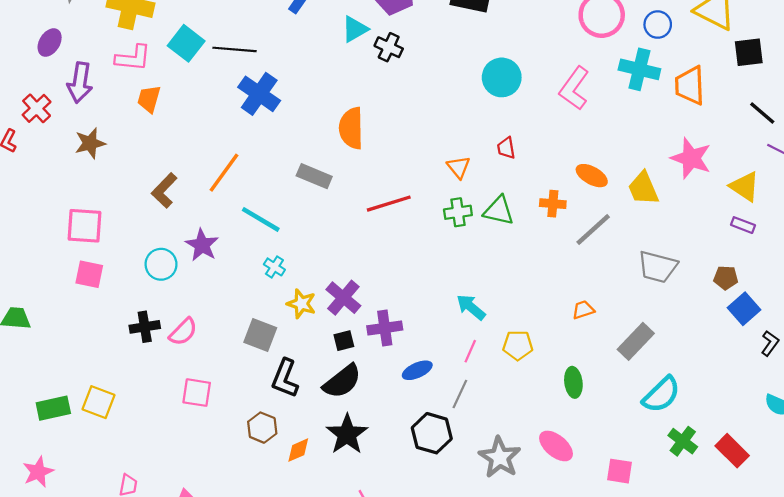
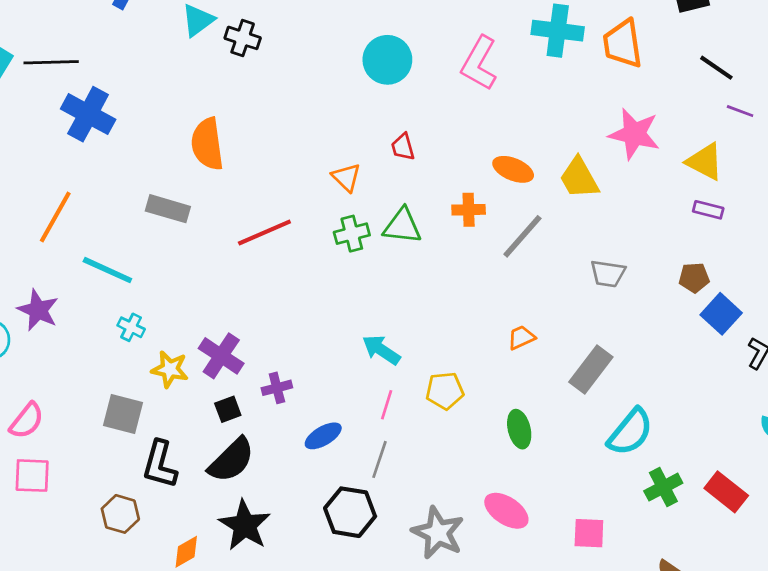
gray trapezoid: (658, 267) -> (608, 274), size x0.7
purple cross: (385, 328) -> (277, 388), size x0.7
pink square: (197, 393) -> (32, 476), moved
brown hexagon: (262, 428) -> (120, 514), moved
green cross: (683, 441) -> (663, 487), turned 32

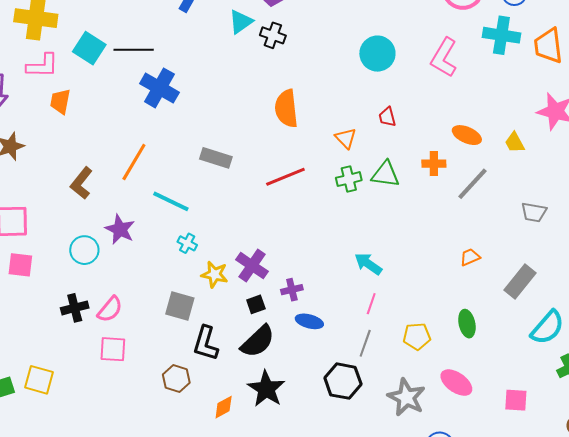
orange semicircle: (207, 144) -> (286, 109), moved
yellow trapezoid: (579, 178) -> (515, 142), size x0.7
yellow pentagon: (445, 391) -> (417, 336), moved
blue ellipse: (323, 436) -> (309, 321), moved, turned 44

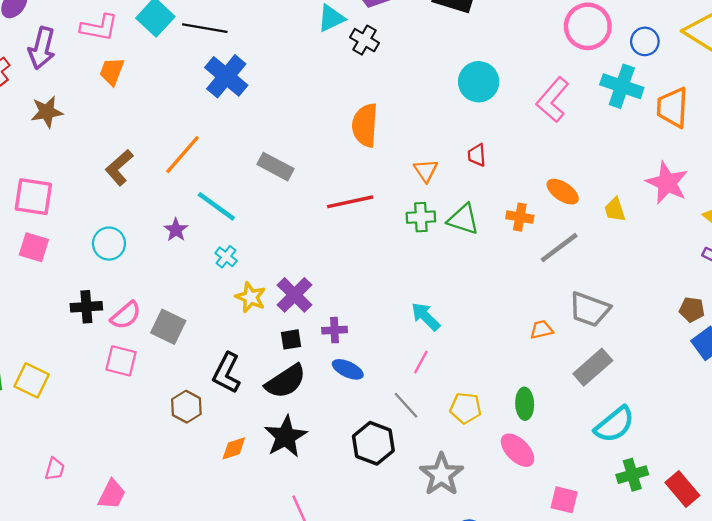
gray trapezoid: (534, 212) -> (590, 309), moved, size x1.4
purple star: (120, 229) -> (176, 230), moved, size x0.7
gray square: (180, 306) -> (168, 327), moved
gray line: (365, 343) -> (406, 405), turned -72
pink ellipse: (456, 383) -> (518, 450), moved

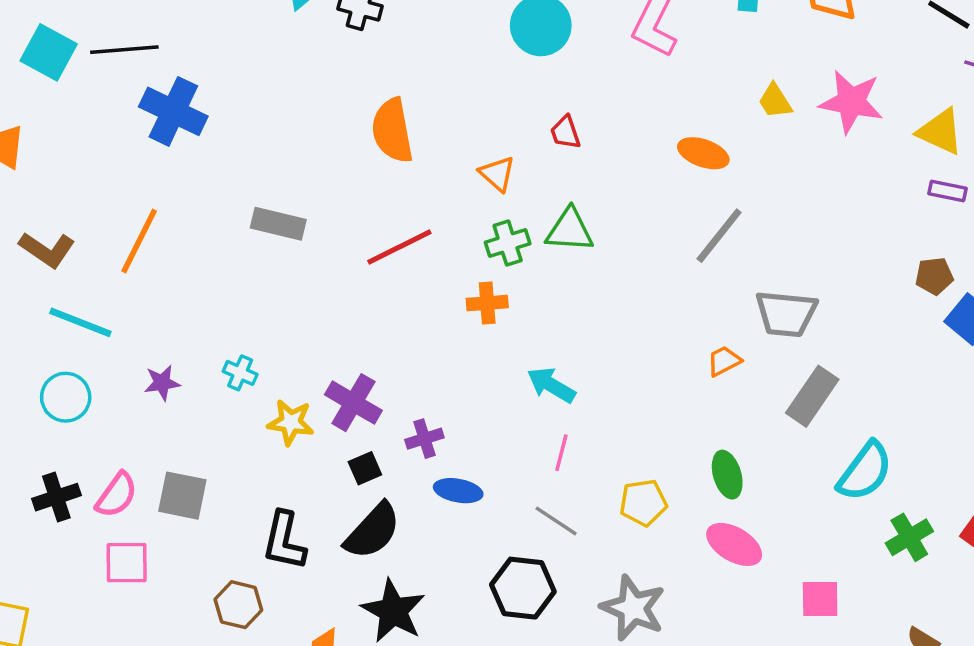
brown L-shape: (119, 168) -> (47, 250), moved, turned -90
cyan line: (216, 206) -> (80, 322), moved
yellow trapezoid: (615, 210) -> (775, 101), moved
orange cross: (520, 217) -> (487, 303), moved
purple star: (176, 230) -> (162, 383), moved, turned -30

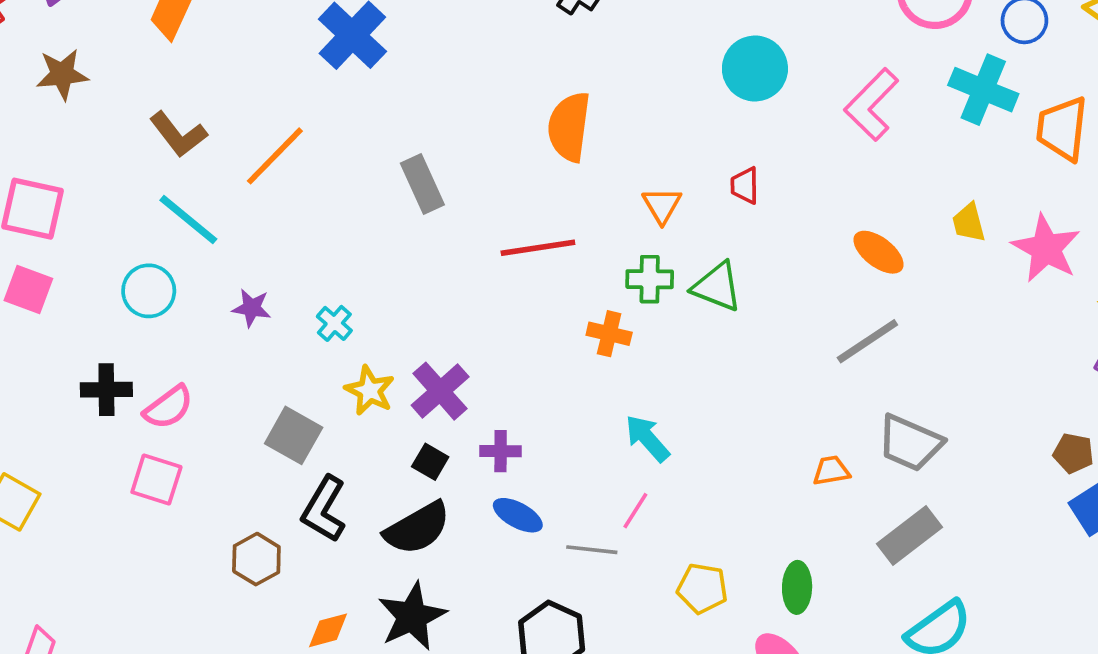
gray rectangle: (278, 224) -> (422, 184), turned 34
black square: (365, 468) -> (430, 462), turned 36
gray square: (182, 496) -> (294, 435), moved
gray line: (556, 521) -> (592, 550), moved, turned -45

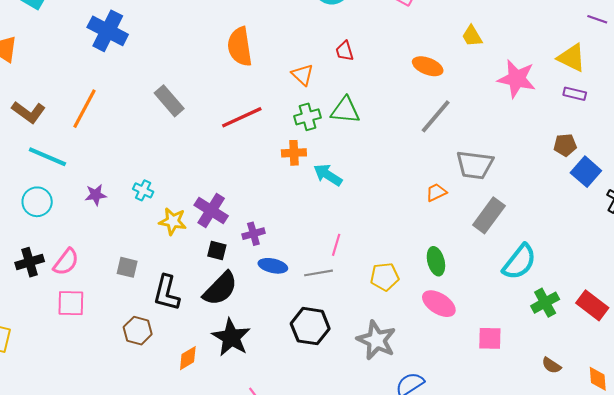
pink star: (1046, 248) -> (517, 79), moved
gray square: (294, 435) -> (127, 267), moved, size x0.7
cyan arrow: (647, 438) -> (328, 175), moved

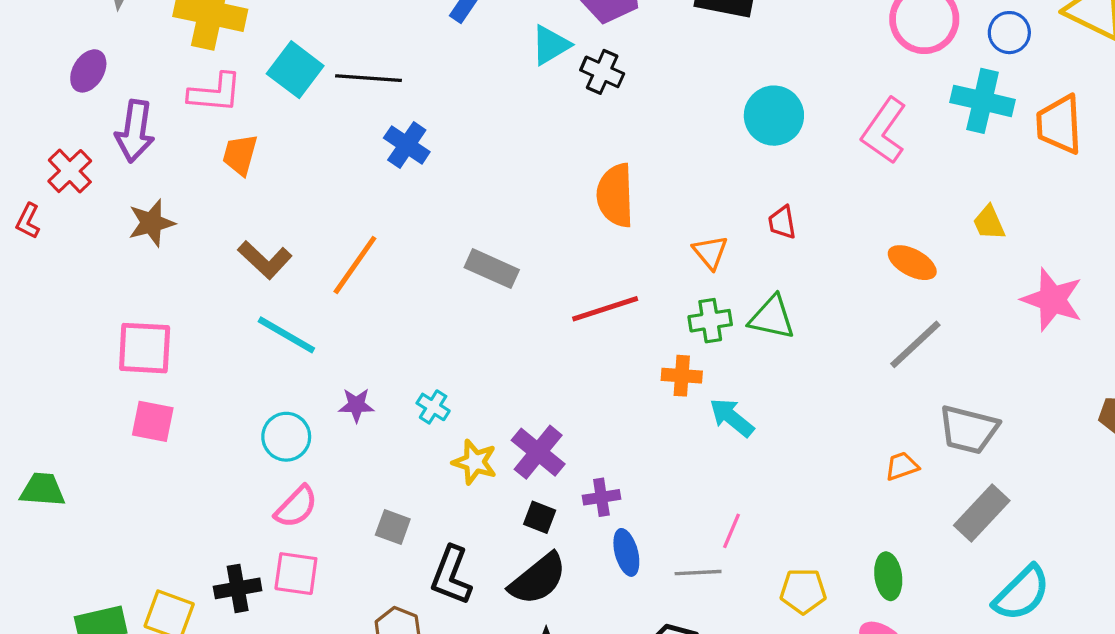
blue cross: (108, 31) -> (407, 145), size x0.7
gray rectangle: (169, 101) -> (492, 269), turned -32
cyan circle: (37, 202) -> (286, 437), moved
black cross: (30, 262) -> (238, 588), moved
blue ellipse: (273, 266) -> (626, 552), turned 56

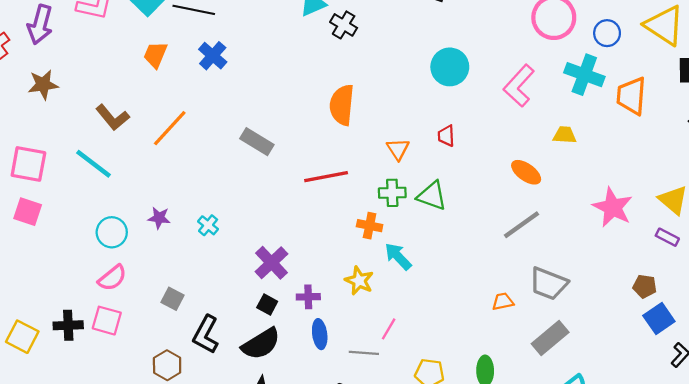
orange trapezoid: (240, 155) -> (155, 55), moved
yellow trapezoid: (989, 223) -> (565, 135), moved, turned 110
cyan line: (286, 335) -> (94, 164), moved
yellow star: (475, 462) -> (359, 281), moved

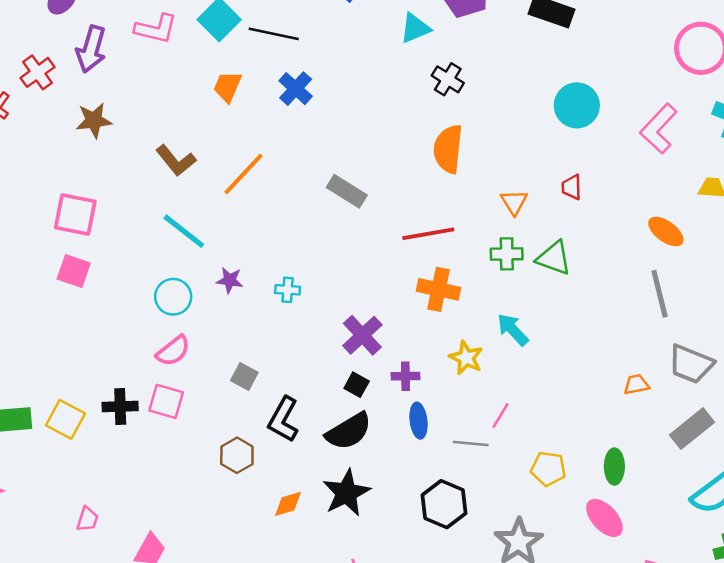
black cross: (344, 25) -> (448, 79), moved
cyan line: (94, 164) -> (184, 231), moved
cyan cross: (208, 225) -> (288, 290), turned -36
gray line: (521, 225) -> (660, 294), turned -69
orange cross: (370, 226) -> (438, 289), moved, size x1.4

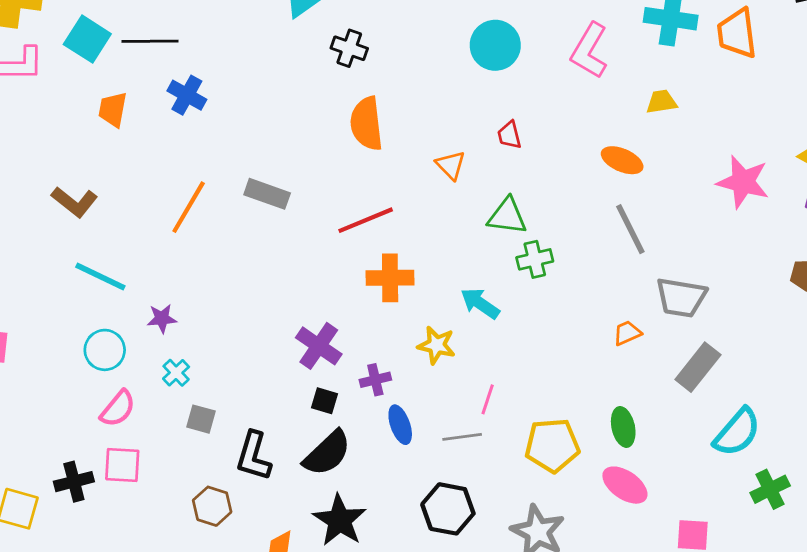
orange line: (244, 174) -> (189, 207), moved
green cross: (507, 254) -> (535, 259), moved
cyan cross: (288, 290) -> (176, 373), moved, turned -35
yellow pentagon: (548, 469) -> (552, 445), size x1.4

